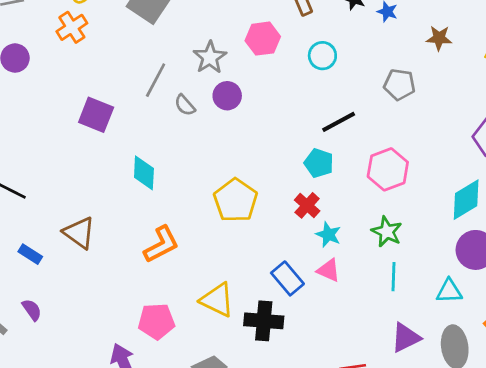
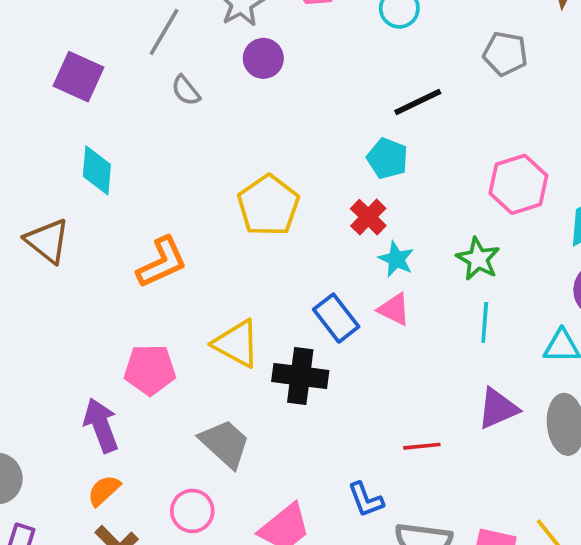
gray semicircle: (185, 105) -> (186, 90), moved
pink hexagon: (388, 169) -> (518, 184), moved
cyan diamond: (144, 173) -> (97, 170), moved

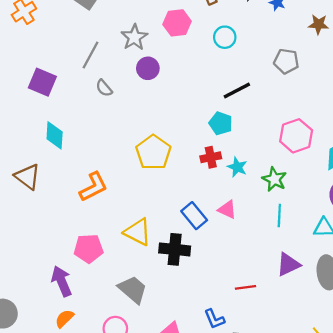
red cross: (368, 217) -> (211, 157), turned 36
cyan star: (396, 259) -> (237, 167), moved

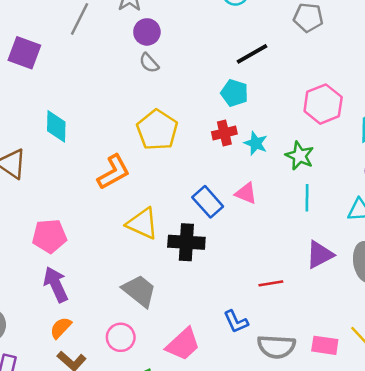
gray semicircle: (104, 88) -> (149, 63), moved
cyan diamond: (55, 135) -> (56, 126), moved
orange L-shape: (93, 187) -> (114, 172), moved
pink pentagon: (89, 249) -> (49, 236), moved

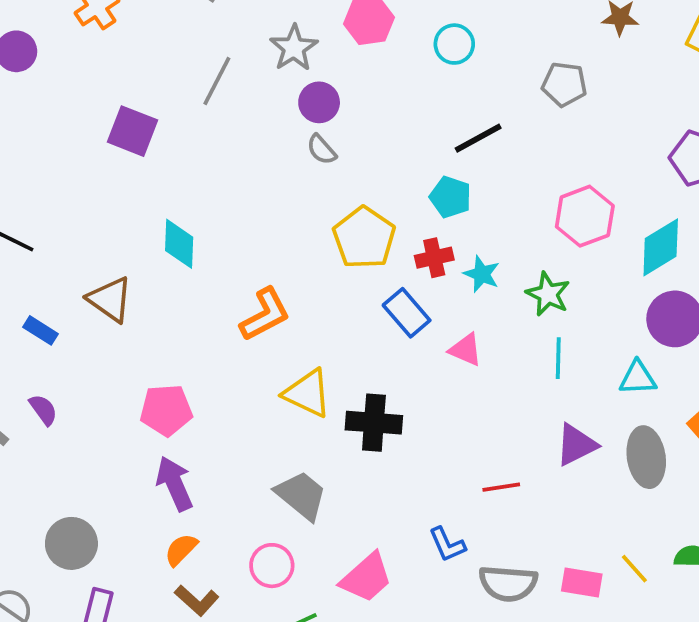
yellow pentagon: (157, 130) -> (364, 238), moved
blue rectangle: (208, 202) -> (407, 313), moved

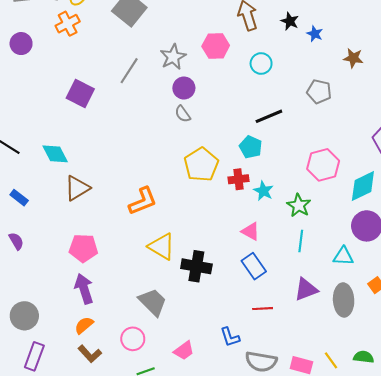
cyan diamond: (179, 244) -> (55, 154), moved, turned -36
brown triangle: (110, 299) -> (77, 188), moved, turned 48
blue rectangle: (407, 313) -> (254, 266), moved
pink trapezoid: (366, 578) -> (184, 351), size x0.7

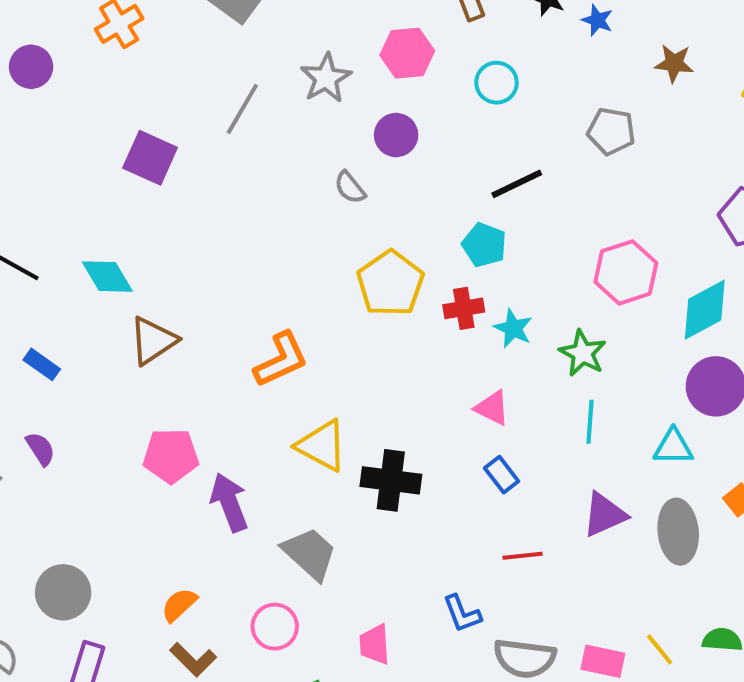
purple circle: (184, 88) -> (396, 135), moved
blue rectangle: (254, 266) -> (502, 475), size x0.7
purple arrow: (84, 289) -> (229, 502), moved
pink trapezoid: (184, 351) -> (374, 644), turned 125

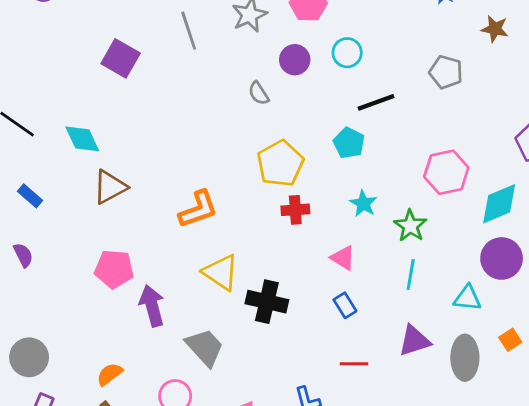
cyan circle: (497, 83) -> (347, 53), moved
gray line: (242, 109) -> (189, 31), turned -54
red cross: (464, 308) -> (295, 210), moved

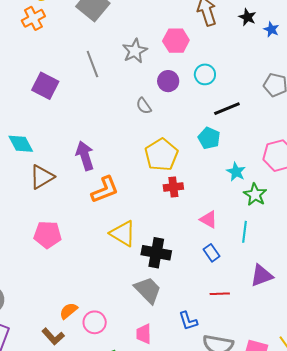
cyan star: (363, 204) -> (236, 172), moved
cyan line: (411, 274) -> (245, 232), moved
purple arrow: (152, 306) -> (85, 156), moved
gray trapezoid: (205, 347) -> (148, 290), moved
orange semicircle: (110, 374) -> (69, 311), moved

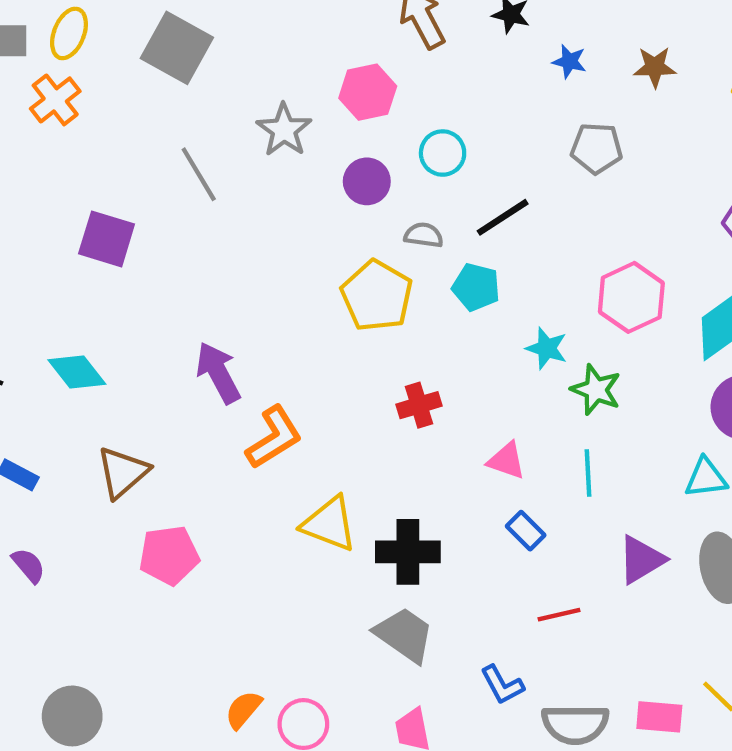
blue star: (271, 29) -> (569, 61), moved
gray semicircle: (144, 106) -> (424, 235), moved, turned 144
yellow pentagon: (161, 155) -> (377, 296), moved
brown triangle: (42, 177) -> (123, 472), moved

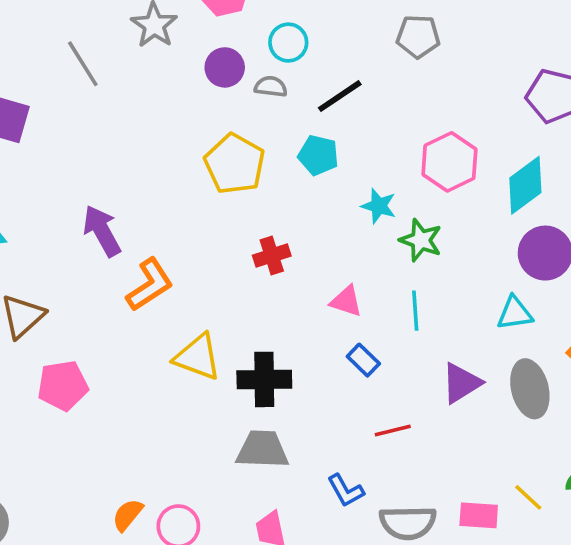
gray semicircle: (424, 235) -> (271, 87), moved
gray trapezoid: (404, 635) -> (262, 450), turned -32

